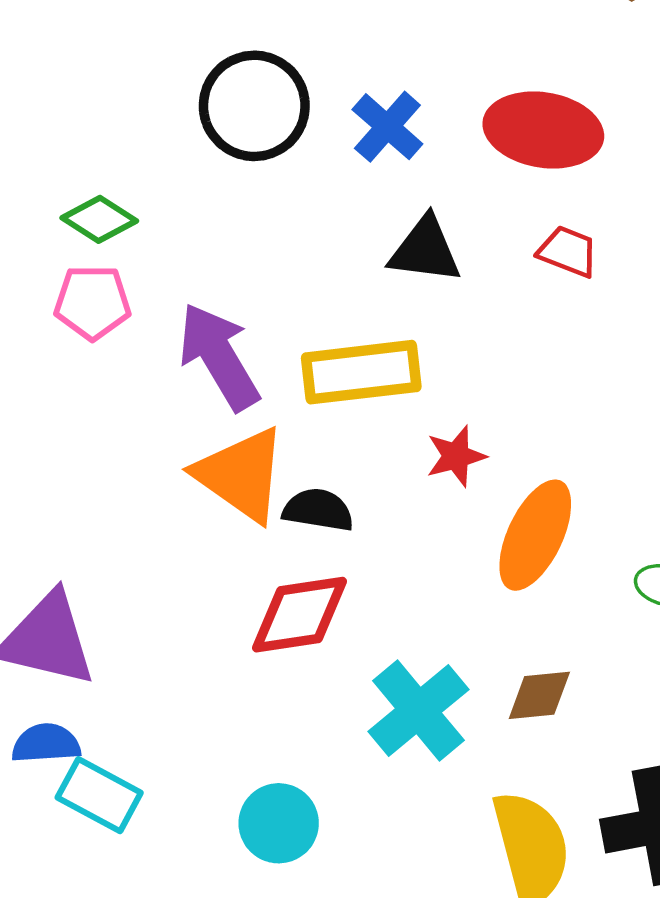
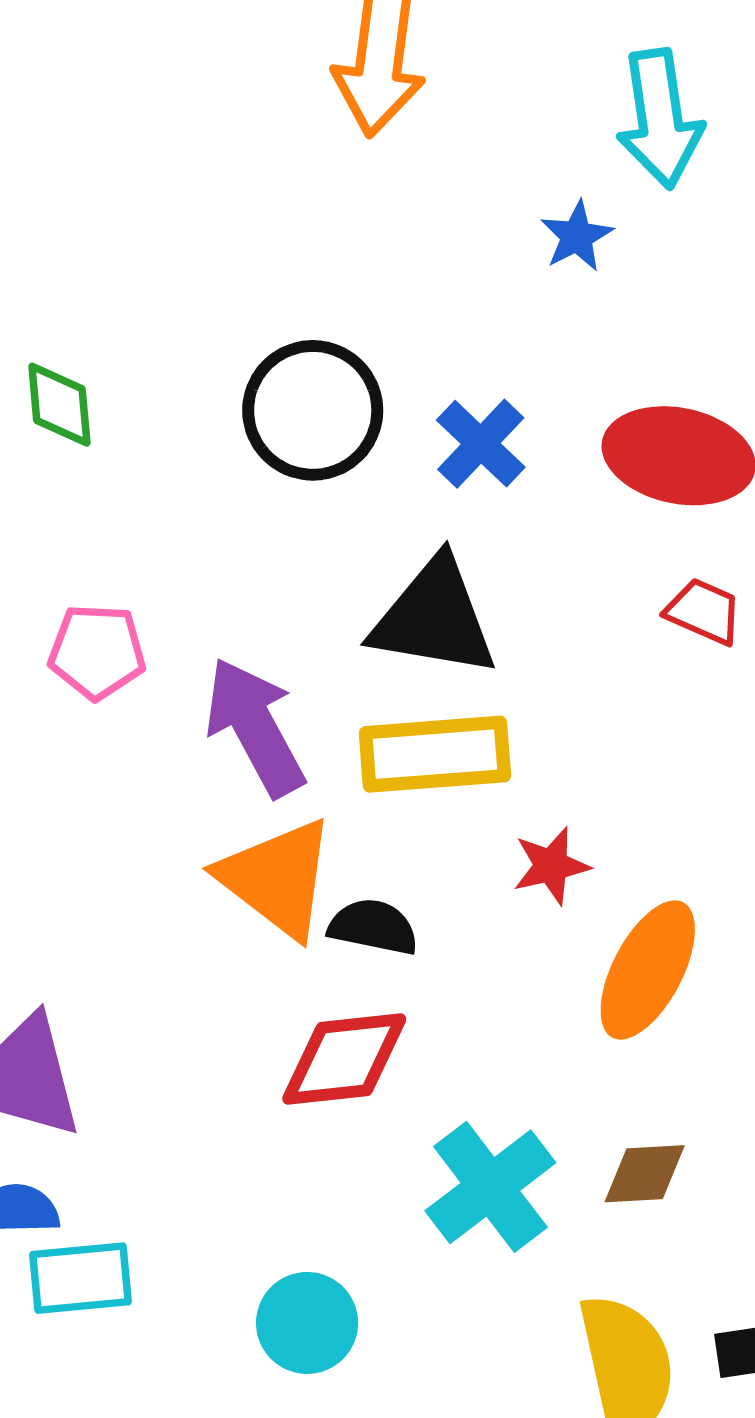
green diamond: (99, 219) -> (59, 405), moved, turned 50
black triangle: (425, 250) -> (434, 618), moved, size x1.4
cyan rectangle: (99, 795) -> (81, 1278), turned -36

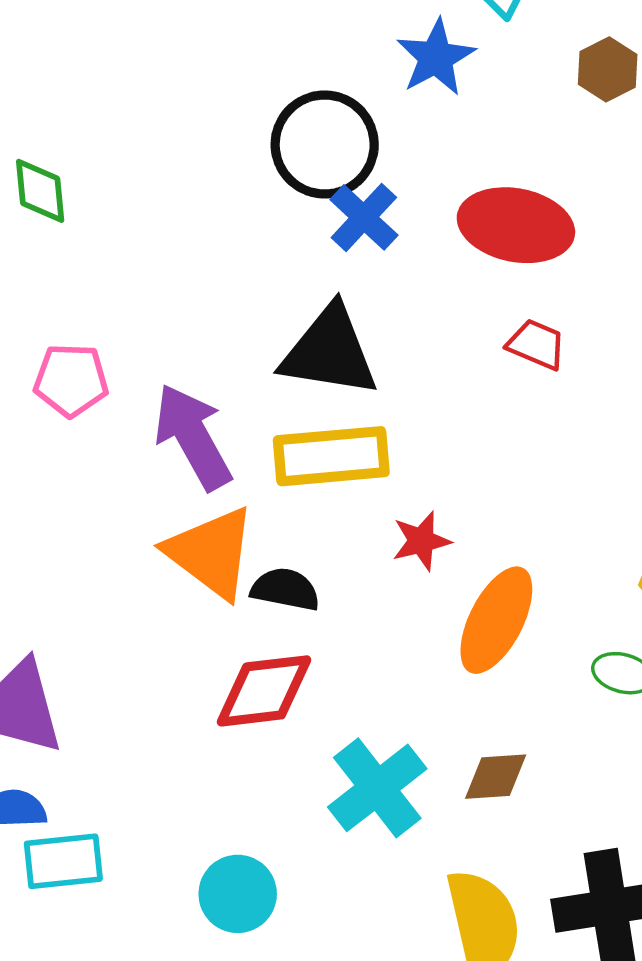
blue star: (577, 236) -> (436, 57), size x1.4
black circle: (313, 410) -> (325, 144), moved

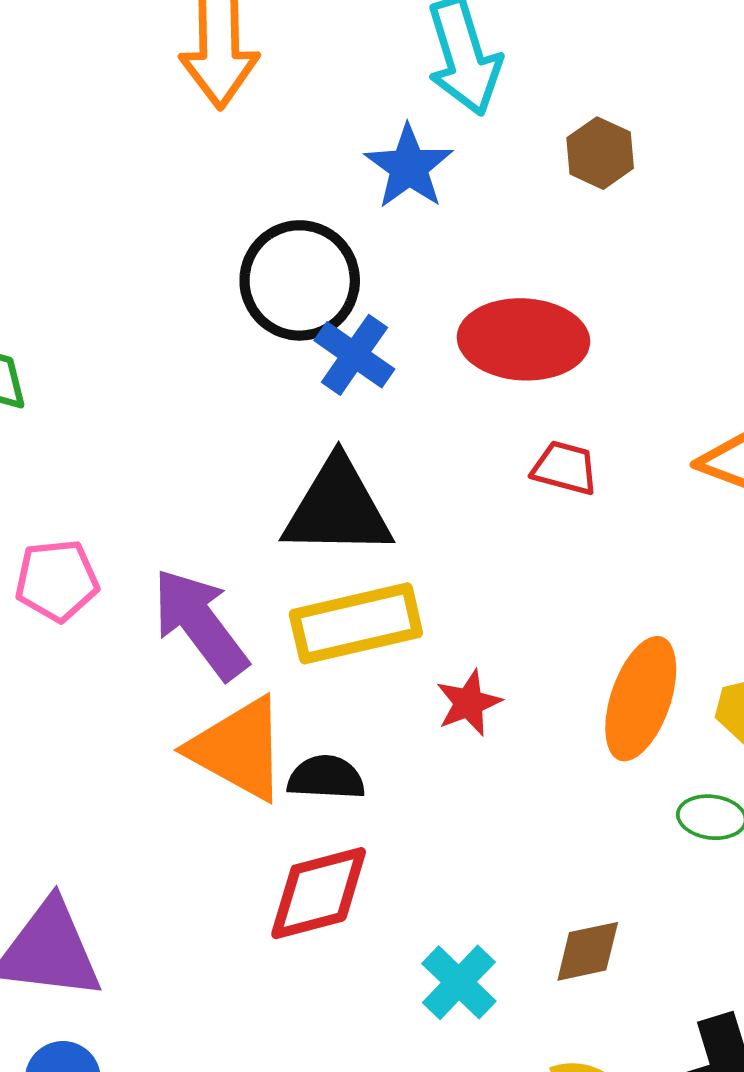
orange ellipse: (496, 620) -> (641, 699), moved
cyan cross: (377, 788) -> (459, 982), size x0.7

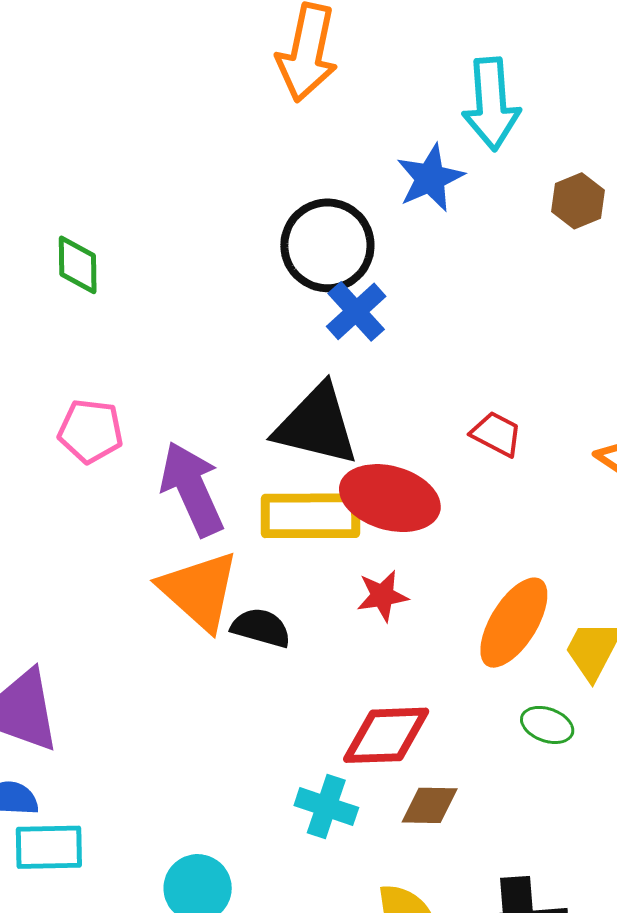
red ellipse: (523, 339) -> (390, 498), moved
red diamond: (319, 893) -> (386, 735), moved
cyan cross: (459, 982) -> (326, 807), turned -38

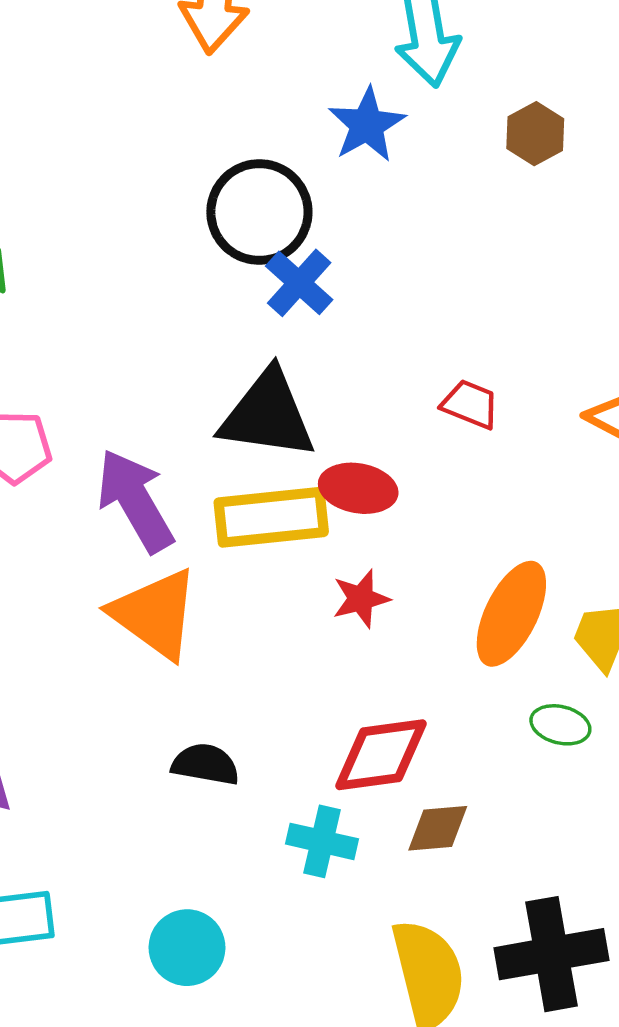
red ellipse: (390, 498) -> (358, 488), size x0.7
black semicircle: (261, 628) -> (205, 764), moved

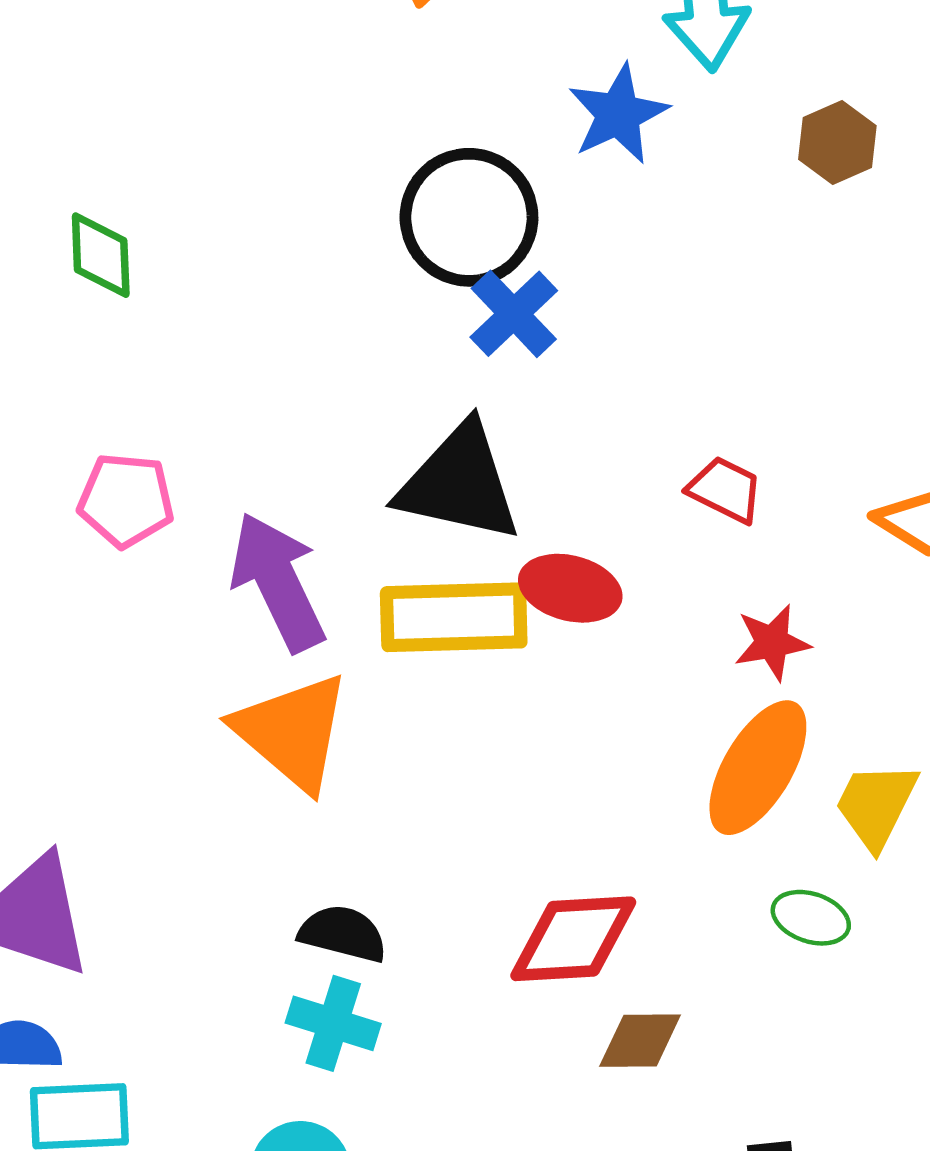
red star: (361, 599) -> (772, 643), moved
cyan cross: (322, 841) -> (333, 1023), moved

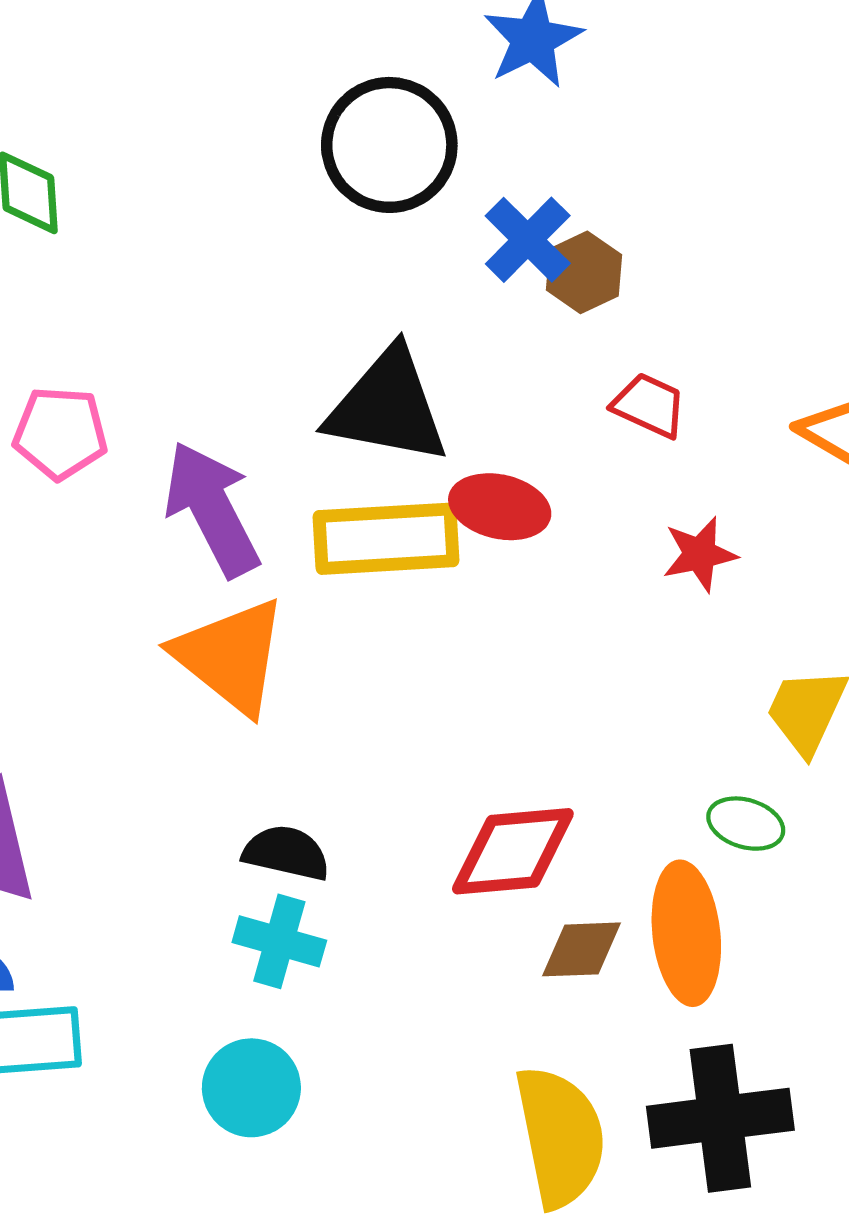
brown hexagon: (837, 143) -> (584, 272), moved
blue cross: (514, 314) -> (528, 240), moved
orange ellipse: (758, 768) -> (686, 933), moved, turned -35

